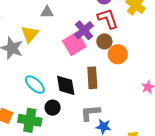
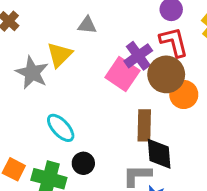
brown circle: (104, 41) -> (166, 74), size x1.6
pink square: (74, 44) -> (122, 74), turned -30
black diamond: (66, 85) -> (159, 154), moved

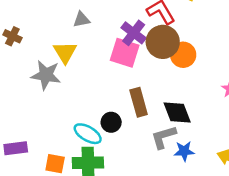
brown rectangle: (144, 125) -> (139, 102), moved
cyan ellipse: (61, 128) -> (88, 134), moved
black circle: (83, 163) -> (111, 122), moved

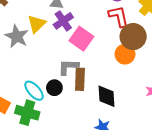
purple cross: (134, 33) -> (63, 21), moved
brown circle: (163, 42) -> (133, 37), moved
gray L-shape: (164, 137) -> (68, 67), moved

